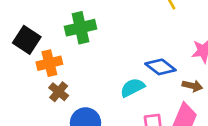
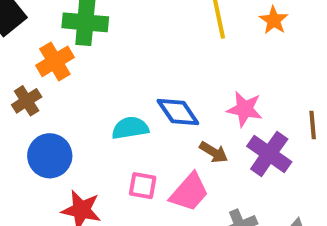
orange cross: (49, 63) -> (55, 61), moved, turned -35

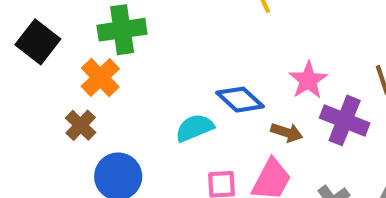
pink star: (245, 109) -> (308, 80), turned -30

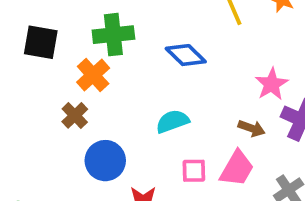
black square: (38, 42) -> (41, 42), turned -30
blue diamond: (240, 100) -> (186, 55), moved

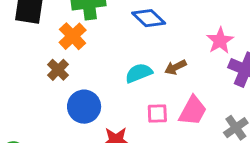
brown arrow: (252, 128) -> (176, 67), moved, turned 135

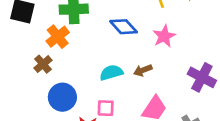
pink star: (220, 41) -> (164, 36), moved
pink square: (157, 113) -> (106, 108), moved

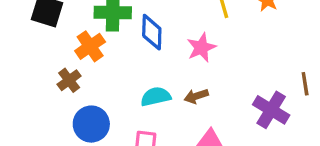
blue diamond: (124, 27) -> (152, 32), moved, turned 40
pink star: (164, 36) -> (201, 48), moved

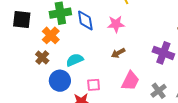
pink star: (201, 48) -> (116, 24), turned 30
cyan semicircle: (156, 97) -> (75, 60), moved

